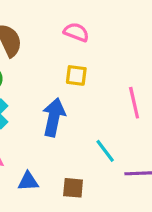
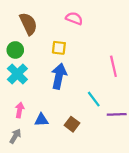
yellow square: (76, 75) -> (59, 48), moved
brown square: (73, 188) -> (72, 124), turned 32

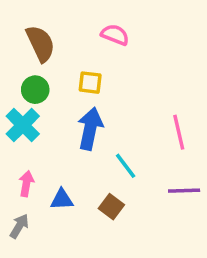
green circle: (15, 50) -> (35, 90), moved
pink line: (113, 66) -> (179, 132), moved
cyan line: (94, 99) -> (126, 166), moved

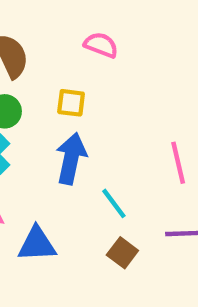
blue triangle: (62, 200) -> (37, 244), size x1.4
brown square: (111, 207) -> (122, 253), moved

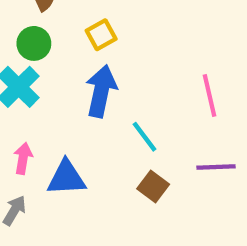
yellow square: (71, 103) -> (101, 35), turned -36

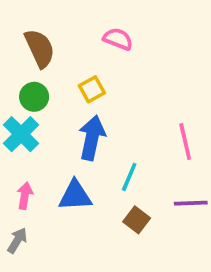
cyan line: (144, 137) -> (129, 177), turned 60
blue triangle: (66, 178) -> (75, 196), moved

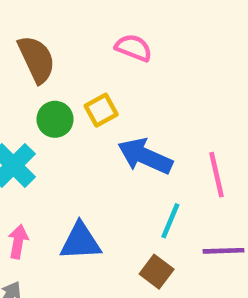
green circle: (34, 97) -> (55, 119), moved
blue arrow: (92, 138) -> (145, 156), moved, turned -78
cyan line: (129, 177) -> (170, 221), moved

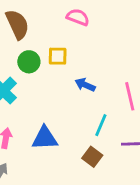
yellow square: (101, 110) -> (58, 56), turned 30
blue arrow: (145, 156) -> (85, 85), size x0.6

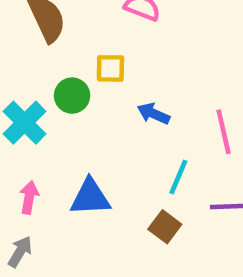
green circle: (29, 62) -> (72, 96), moved

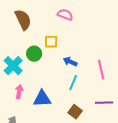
cyan line: (178, 177) -> (73, 83), moved
pink arrow: (29, 197) -> (19, 92), moved

